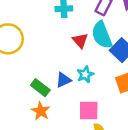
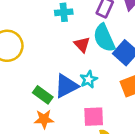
blue triangle: (64, 80) -> (66, 86), size x1.5
orange star: (41, 111) -> (44, 119), turned -30

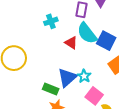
cyan star: (89, 79) -> (84, 76), moved
pink square: (94, 117) -> (94, 96), turned -36

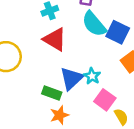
red triangle: (71, 43) -> (55, 39), moved, size x1.5

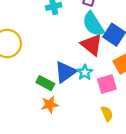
red triangle: (55, 39) -> (92, 45), moved
pink square: (105, 100) -> (107, 84), moved, turned 30

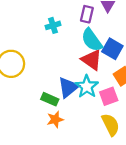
cyan star: (85, 72) -> (87, 87), size x1.5
yellow semicircle: (107, 114) -> (111, 125), size x1.5

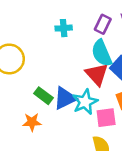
green rectangle: (50, 99) -> (44, 96), moved
orange star: (55, 119) -> (32, 122), moved

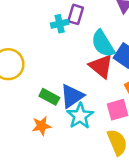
purple rectangle: (103, 24) -> (76, 14), moved
cyan star: (85, 102) -> (80, 116), moved

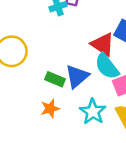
cyan semicircle: (103, 44) -> (107, 66), moved
cyan star: (80, 116) -> (93, 112), moved

